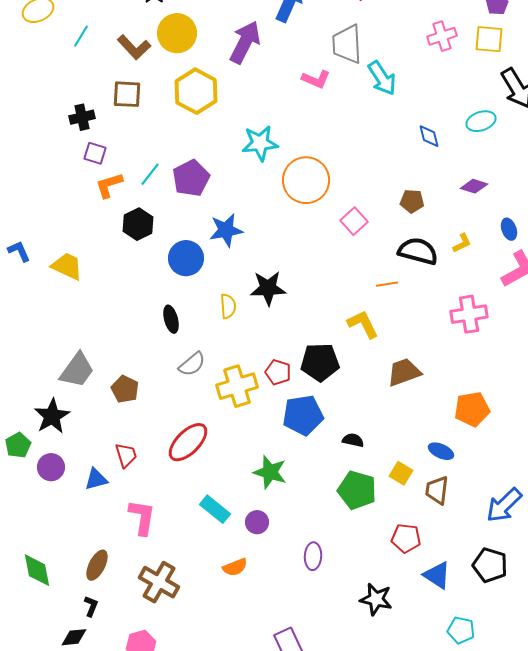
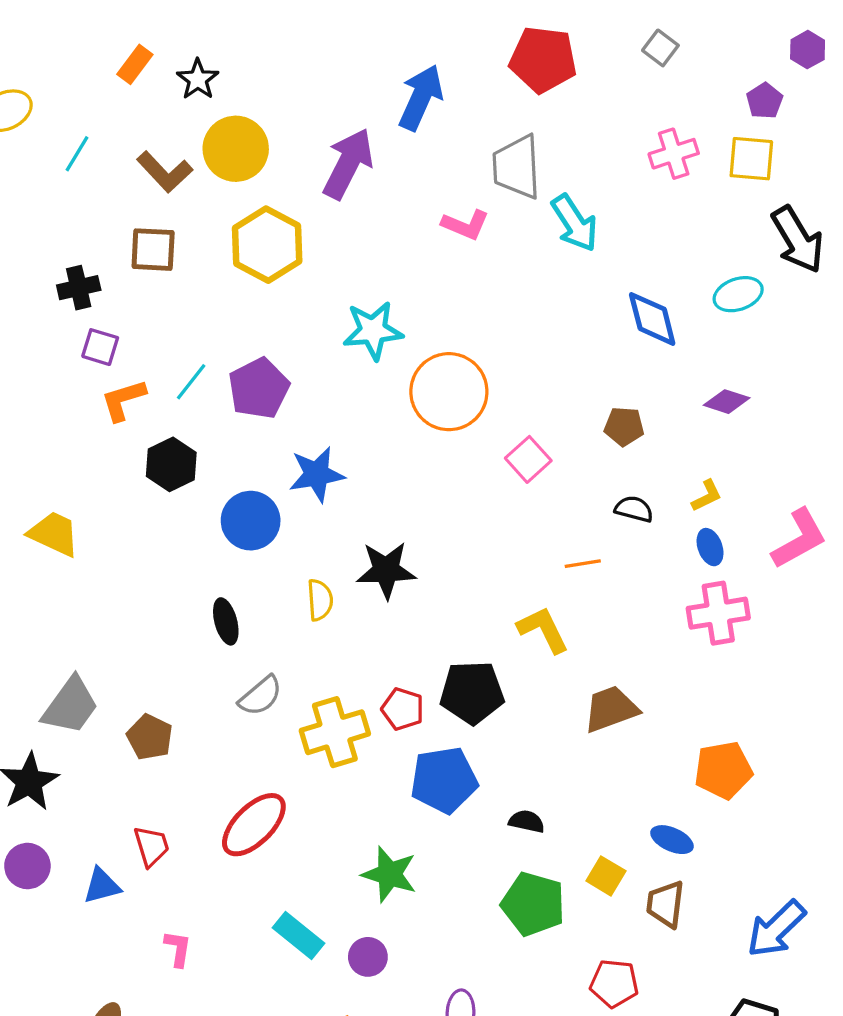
blue diamond: (429, 136) -> (652, 319), size x1.5
blue ellipse: (509, 229) -> (710, 547), moved
black semicircle: (418, 251) -> (634, 509), size x0.6
pink L-shape: (142, 517) -> (178, 949), size x0.6

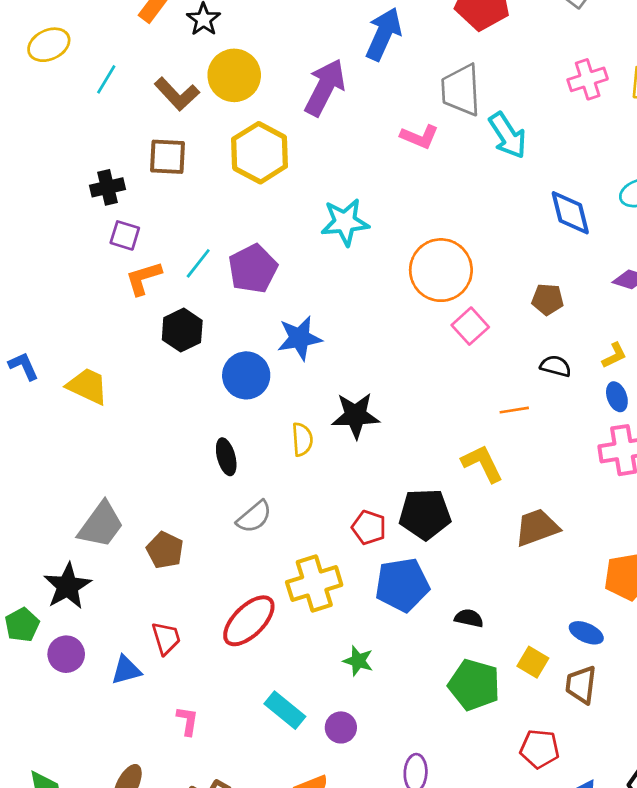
orange circle: (449, 392) -> (441, 270), moved
yellow cross: (335, 732) -> (314, 583), moved
green star: (389, 874) -> (358, 661), size x0.7

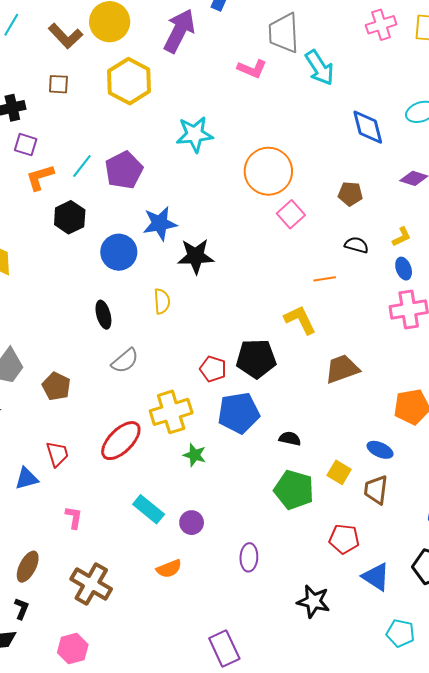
brown square: (168, 157) -> (58, 84), size x0.7
black star: (356, 415) -> (196, 256), moved
green star: (358, 661) -> (195, 455), moved

